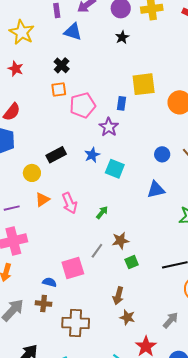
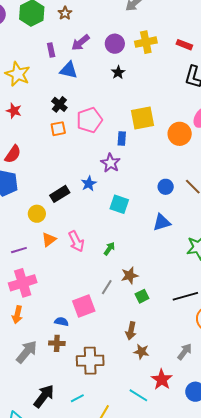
pink pentagon: (83, 105) -> (89, 120), moved
blue star: (92, 155) -> (89, 184), moved

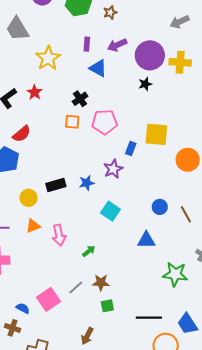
purple circle: (115, 44) -> (150, 55), size x1.5
pink square: (84, 306) -> (49, 299), turned -30

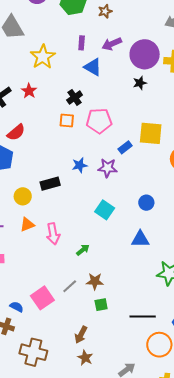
blue rectangle: (131, 149) -> (125, 147), turned 32
purple star: (113, 169) -> (108, 168), turned 30
blue star: (87, 183) -> (80, 165), moved
blue circle: (160, 207) -> (146, 203), moved

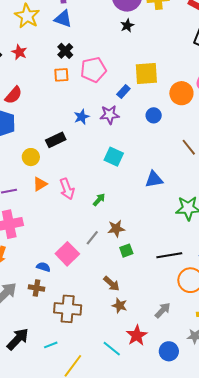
blue triangle: (93, 67) -> (63, 19), moved
blue circle: (146, 203) -> (154, 115), moved
brown arrow: (81, 335) -> (111, 284), turned -66

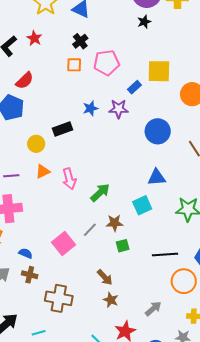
blue circle: (154, 115) -> (158, 131), moved, size x1.6
cyan square: (114, 157) -> (142, 205), moved, turned 36
green arrow: (99, 200) -> (100, 193), size x1.5
blue semicircle: (43, 267) -> (26, 253), moved

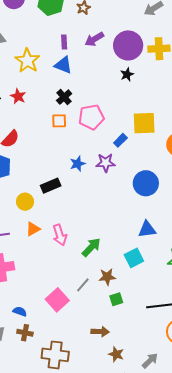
brown arrow: (105, 277) -> (100, 332), turned -42
brown star: (111, 300) -> (116, 354), moved

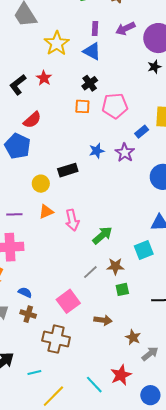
purple star: (106, 163) -> (125, 153), turned 30
pink square: (57, 300) -> (68, 301), moved
brown star: (116, 354) -> (133, 337), moved

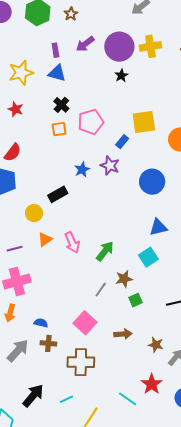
yellow star: (57, 43) -> (21, 73), turned 30

